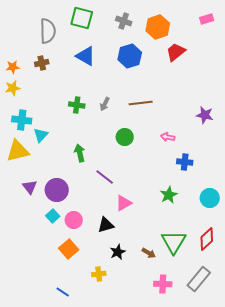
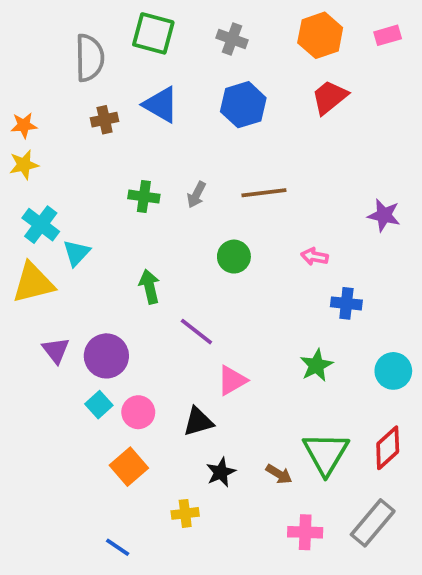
orange hexagon: (158, 27) -> (320, 35), moved
brown cross: (42, 63) -> (105, 120), moved
cyan cross: (22, 120) -> (41, 225), turned 30

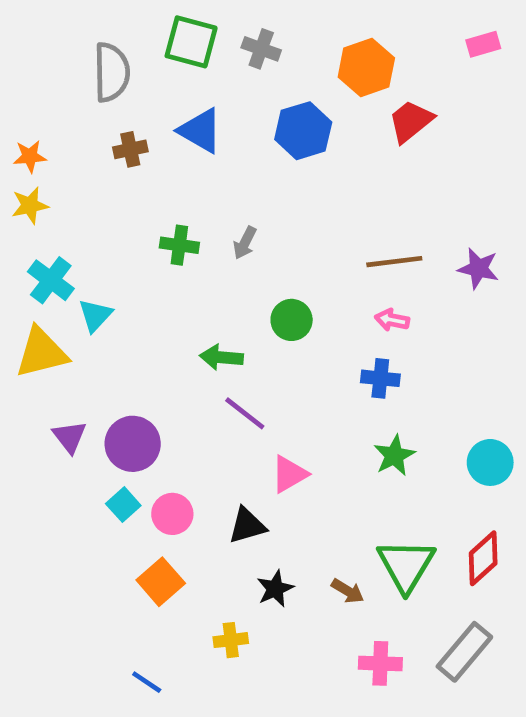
orange hexagon: (320, 35) -> (366, 68), moved
gray cross: (232, 39) -> (261, 49), moved
brown line: (264, 193) -> (394, 262), moved
green arrow: (150, 287) -> (221, 357), moved, turned -72
blue cross: (346, 303) -> (380, 378), moved

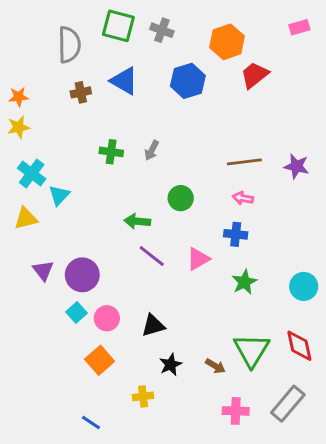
yellow triangle: (41, 353) -> (26, 218), size x0.7
pink triangle: (289, 474) -> (198, 259), moved
red diamond: (483, 558) -> (299, 346), turned -60

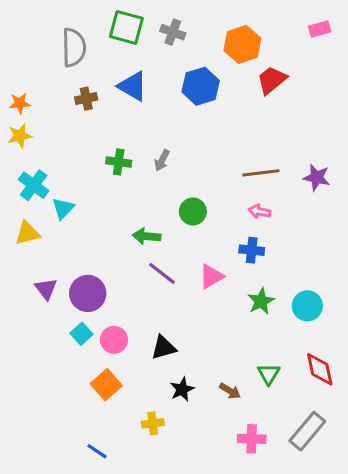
cyan circle: (304, 286) -> (307, 306), moved
green triangle: (252, 350) -> (269, 374), size x0.6

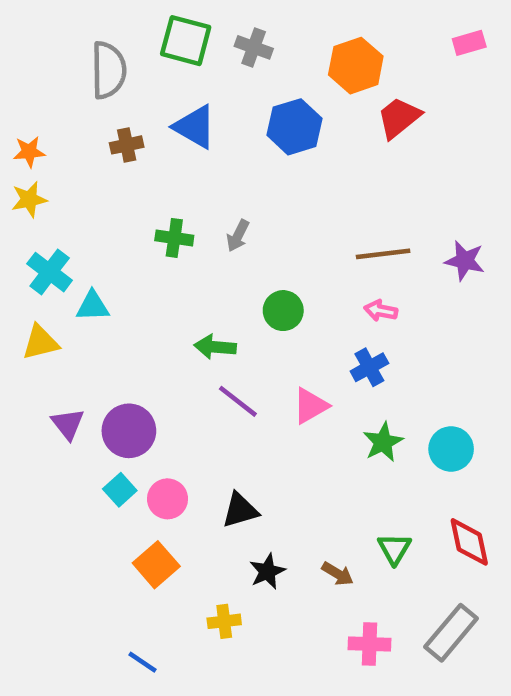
cyan triangle: (63, 208) -> (93, 306), turned 45
blue cross: (252, 250) -> (369, 367), turned -35

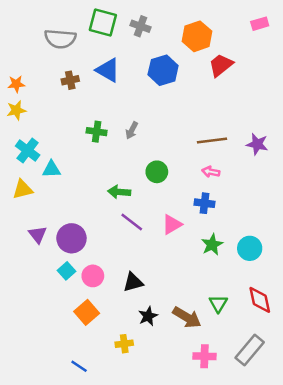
gray semicircle: (109, 70) -> (60, 39), turned 96
blue cross: (369, 367) -> (205, 203), turned 36
brown arrow: (338, 574) -> (187, 317), size x1.6

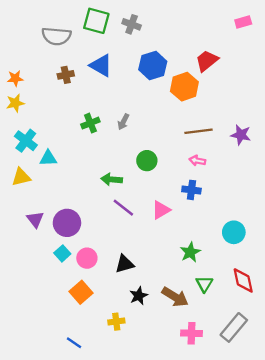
orange hexagon: (197, 36) -> (184, 87), moved
green cross: (97, 132) -> (90, 123), turned -30
green star: (212, 245) -> (190, 252), moved

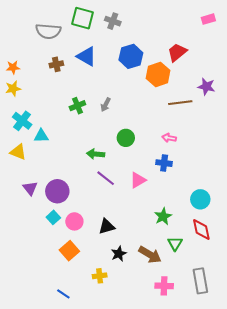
brown line: (199, 131) -> (180, 103), moved
purple star: (241, 135) -> (206, 87), moved
yellow triangle: (21, 177) -> (18, 152), turned 36
red diamond: (243, 280) -> (201, 230), moved
gray rectangle: (234, 327) -> (200, 281), turned -50

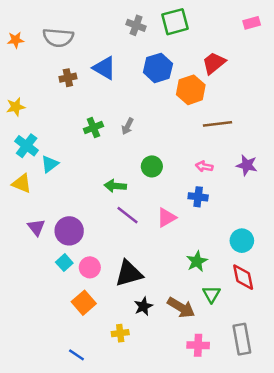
green square: (82, 18) -> (175, 22), moved, turned -30
orange star: (13, 67) -> (16, 40), moved
purple star: (206, 87) -> (247, 165), moved
cyan triangle: (41, 136) -> (50, 164), turned -35
black triangle: (107, 226) -> (129, 273), size x1.4

